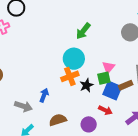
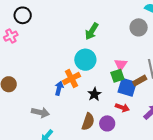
orange cross: (70, 76) -> (71, 79), moved
black star: (87, 85) -> (94, 94), moved
blue arrow: (44, 95) -> (59, 88), moved
brown semicircle: (58, 120) -> (88, 122), moved, turned 132

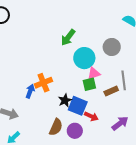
gray circle: (139, 27) -> (112, 47), moved
cyan circle: (85, 60) -> (84, 58), moved
pink triangle: (121, 65) -> (94, 73), turned 32
blue square: (127, 87) -> (78, 106), moved

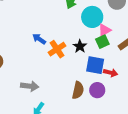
blue arrow: (30, 91) -> (39, 39), moved, turned -64
black star: (65, 100) -> (80, 46), moved

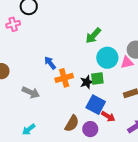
pink triangle: (105, 30) -> (127, 63), moved
green square: (102, 42) -> (97, 79), moved
gray arrow: (30, 86) -> (31, 92), moved

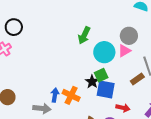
blue arrow: (50, 63) -> (55, 95), moved, turned 64
orange cross: (64, 78) -> (71, 95), moved, turned -30
blue square: (96, 105) -> (106, 89), moved

